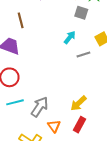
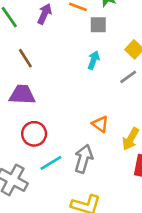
gray line: (83, 54) -> (128, 77), moved
orange triangle: (54, 126) -> (100, 124), moved

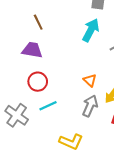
cyan arrow: (94, 60) -> (91, 30), size x1.6
gray arrow: (83, 159) -> (90, 106), moved

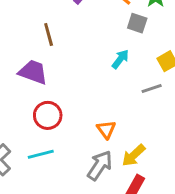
cyan arrow: (91, 30) -> (120, 59), size x0.6
red circle: (38, 82) -> (48, 115), moved

